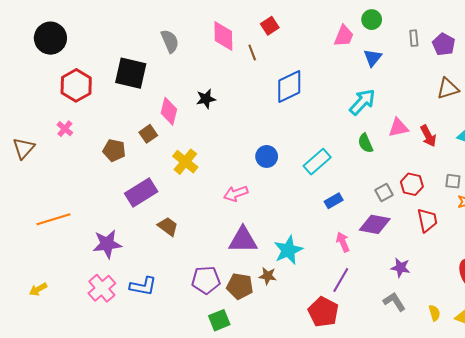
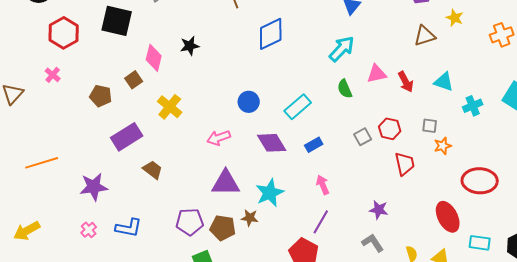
purple diamond: (375, 224) -> (272, 143), moved, turned 48
pink cross: (102, 288) -> (89, 230), size x0.6
yellow arrow: (38, 289) -> (27, 231), size x1.5

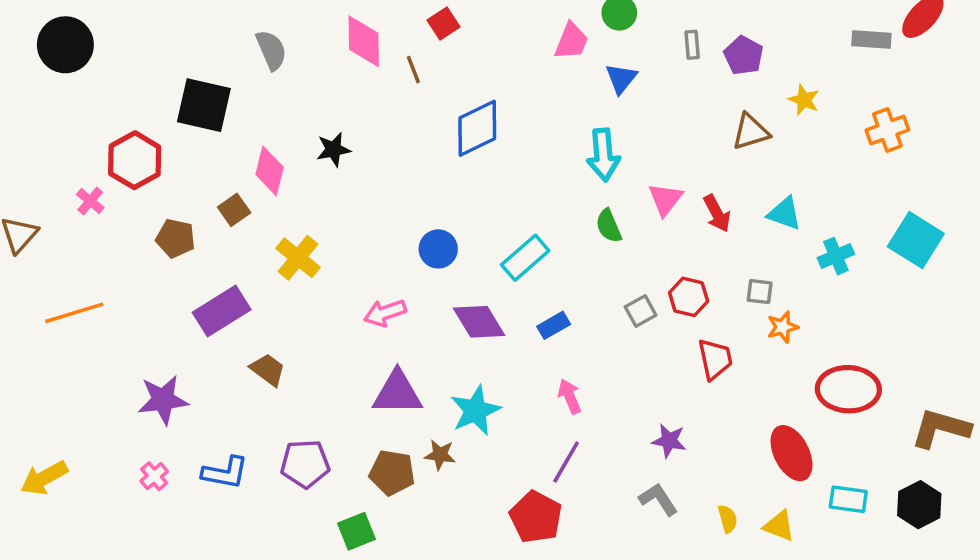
red hexagon: (64, 33) -> (135, 160), moved
cyan arrow: (342, 49) -> (603, 155), turned 132
pink triangle: (377, 74) -> (665, 199), turned -40
orange line: (42, 163) -> (74, 313), moved
purple pentagon: (190, 222) -> (305, 464), moved

